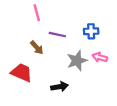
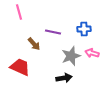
pink line: (37, 13) -> (19, 12), moved
black arrow: (60, 87) -> (64, 78), moved

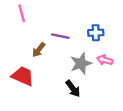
brown arrow: (34, 44) -> (39, 50), turned 80
black arrow: (64, 78) -> (73, 89), turned 63

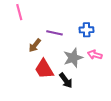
red trapezoid: (23, 76) -> (44, 69), moved, turned -145

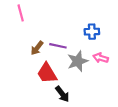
purple line: (54, 33) -> (58, 46), moved
black arrow: (66, 81) -> (62, 94), moved

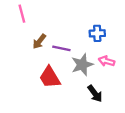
brown arrow: (37, 48) -> (39, 41), moved
black arrow: (62, 94) -> (95, 94), moved

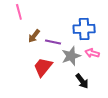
blue cross: (97, 33) -> (84, 29), size x1.5
red trapezoid: (50, 77) -> (43, 67), turned 70

